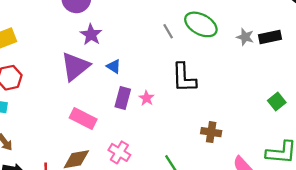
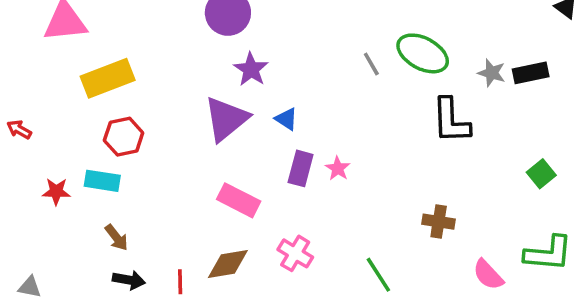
black L-shape: (184, 78) -> (451, 121), moved

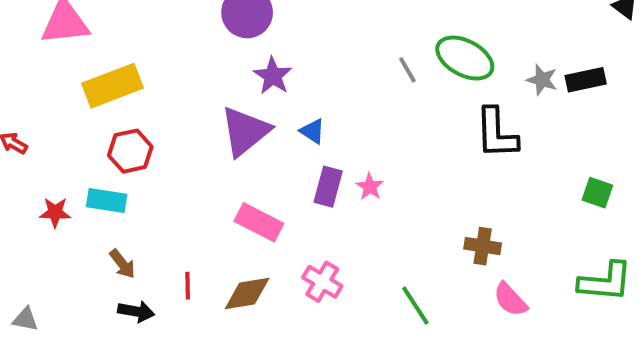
green square: (541, 174) -> (597, 193), turned -32
pink semicircle: (488, 275) -> (510, 300), moved
red line: (180, 282) -> (188, 286), moved

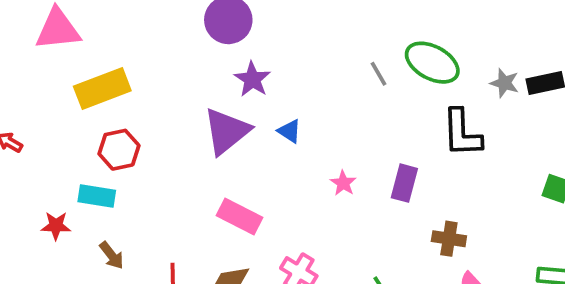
purple rectangle: (328, 187) -> (404, 183), moved
red star: (55, 212) -> (56, 226), moved

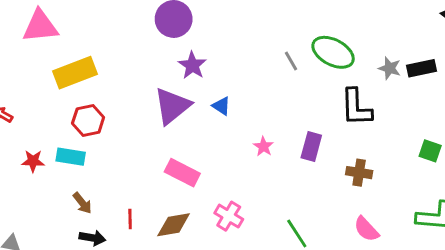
red star: (56, 226) -> (33, 161), moved
brown cross: (449, 239) -> (359, 173), moved

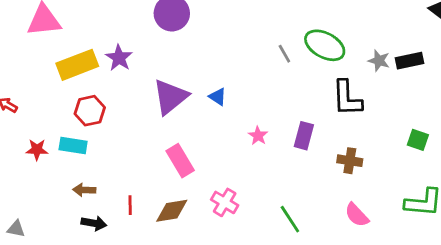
purple star: (192, 65) -> (119, 58), moved
pink rectangle: (182, 173) -> (180, 161), turned 32
brown arrow: (82, 203) -> (84, 190), turned 130

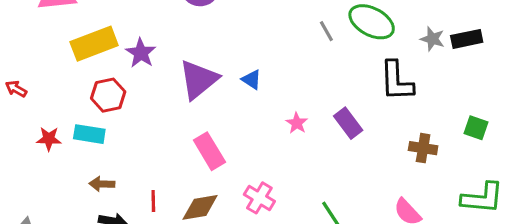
purple star: (119, 58) -> (141, 53), moved
purple rectangle: (304, 136) -> (348, 123), turned -52
brown cross: (350, 161) -> (423, 148), moved

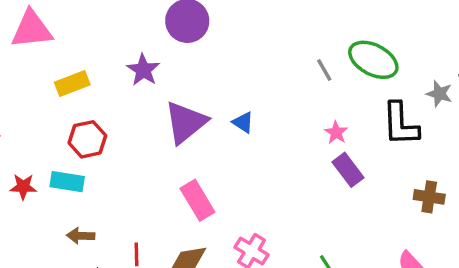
gray star: (432, 39) -> (439, 94), moved
yellow rectangle: (94, 44) -> (72, 83), size x0.7
purple star: (141, 53) -> (143, 70), moved
pink star: (297, 123) -> (336, 133), moved

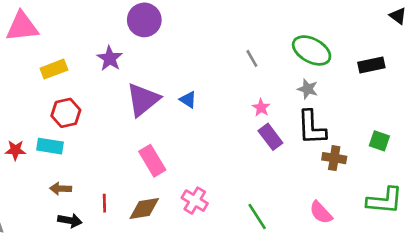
green ellipse: (373, 60) -> (312, 50), moved
gray star: (439, 94) -> (308, 89), moved
black L-shape: (400, 124) -> (312, 127), moved

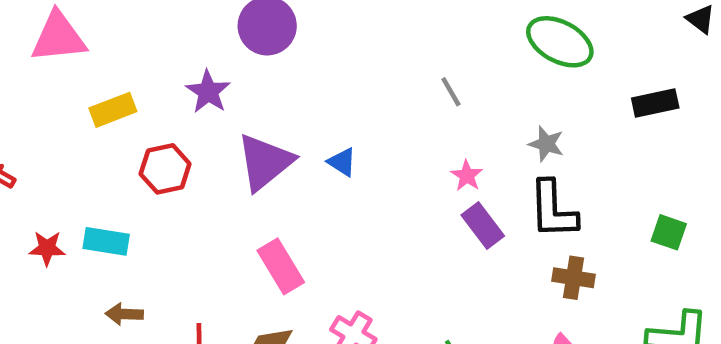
green ellipse: (312, 50) -> (560, 42), moved
red hexagon: (66, 113) -> (165, 169), moved
brown cross: (334, 158) -> (573, 278), moved

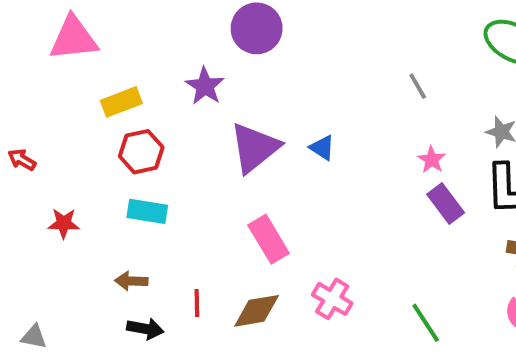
red hexagon: (165, 169) -> (141, 152), moved
cyan rectangle: (106, 241) -> (147, 211), moved

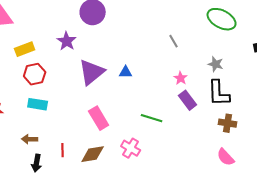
blue triangle: (322, 148) -> (126, 72), turned -32
green line: (426, 323) -> (152, 118), moved, turned -40
black arrow: (145, 329) -> (37, 163), turned 90

